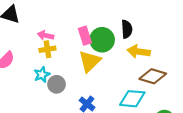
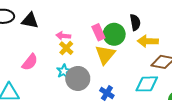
yellow cross: (47, 49) -> (66, 48), turned -32
gray circle: (57, 84) -> (78, 78), size x1.5

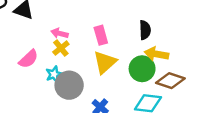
green circle: (114, 34) -> (142, 69), moved
pink semicircle: (30, 62) -> (28, 59), moved

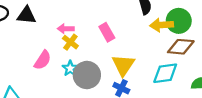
pink rectangle: (101, 35) -> (107, 32), moved
yellow triangle: (105, 62) -> (123, 65), moved
green circle: (142, 69) -> (179, 21), moved

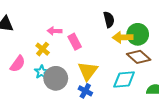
pink arrow: (66, 29) -> (55, 31), moved
brown diamond: (181, 47) -> (139, 57), turned 35

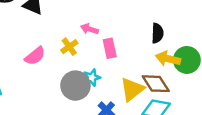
brown diamond: (139, 57) -> (156, 84), moved
yellow triangle: (88, 71) -> (132, 89), moved
cyan star: (41, 72) -> (92, 78), moved

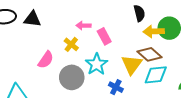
cyan star: (92, 78) -> (97, 64), size x1.5
gray circle: (75, 86) -> (72, 77), moved

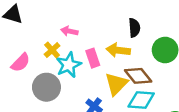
yellow arrow: (154, 31) -> (118, 50), moved
pink rectangle: (104, 36) -> (93, 58), moved
cyan star: (97, 64) -> (69, 65), moved

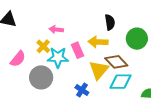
cyan star: (69, 65) -> (58, 57), turned 30

